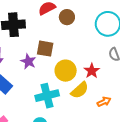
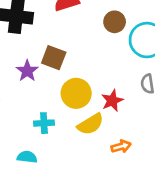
brown circle: (67, 17) -> (115, 22), moved
cyan cross: (47, 96) -> (44, 123), size x0.6

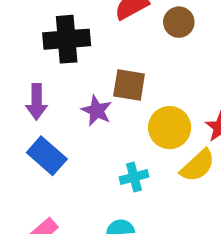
brown circle: (115, 22) -> (179, 22), moved

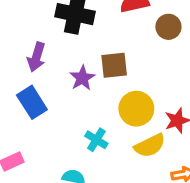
brown square: (129, 85) -> (114, 65), turned -32
cyan cross: (134, 177) -> (96, 140), turned 30

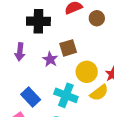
blue rectangle: (32, 102) -> (31, 97), moved
cyan cross: (96, 140) -> (66, 95), size x1.6

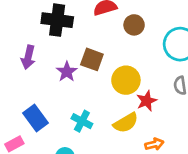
brown square: (68, 48) -> (92, 59), turned 30
yellow circle: (87, 72) -> (126, 80), moved
cyan cross: (66, 95) -> (82, 121), size x0.7

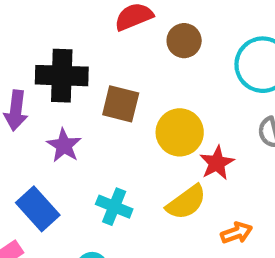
black cross: (57, 20) -> (62, 76), moved
purple star: (67, 72) -> (64, 145), moved

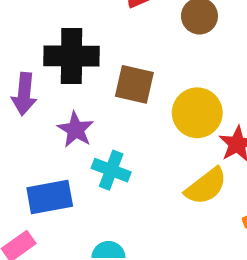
cyan cross: (114, 207) -> (111, 170), moved
blue rectangle: (38, 209) -> (50, 197), turned -57

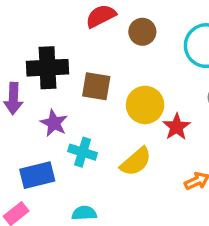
yellow semicircle: (206, 186) -> (136, 162), moved

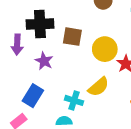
cyan cross: (83, 152) -> (74, 100), moved
blue rectangle: (37, 175) -> (33, 96), turned -45

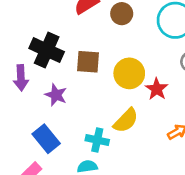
black cross: (40, 24) -> (47, 50), turned 32
blue rectangle: (33, 96) -> (46, 139), turned -65

